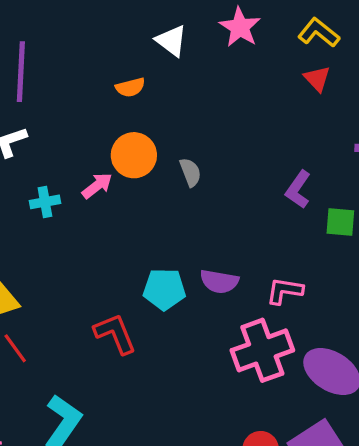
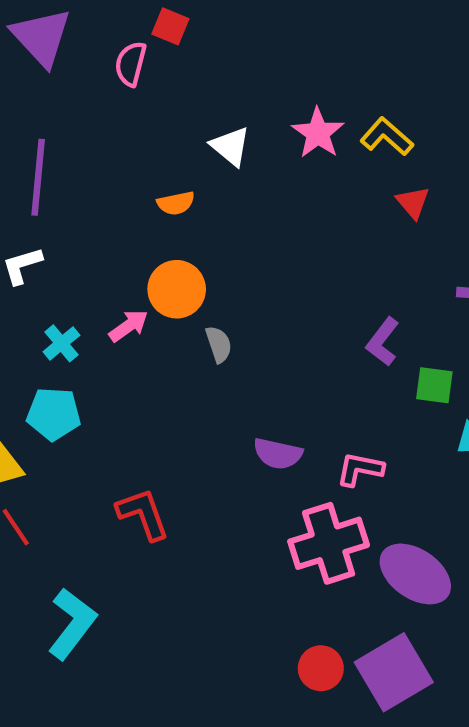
yellow L-shape: (319, 33) -> (387, 137), moved
gray semicircle: (190, 172) -> (219, 344), moved
cyan cross: (45, 202) -> (62, 343), turned -32
cyan pentagon: (164, 289) -> (54, 414), moved

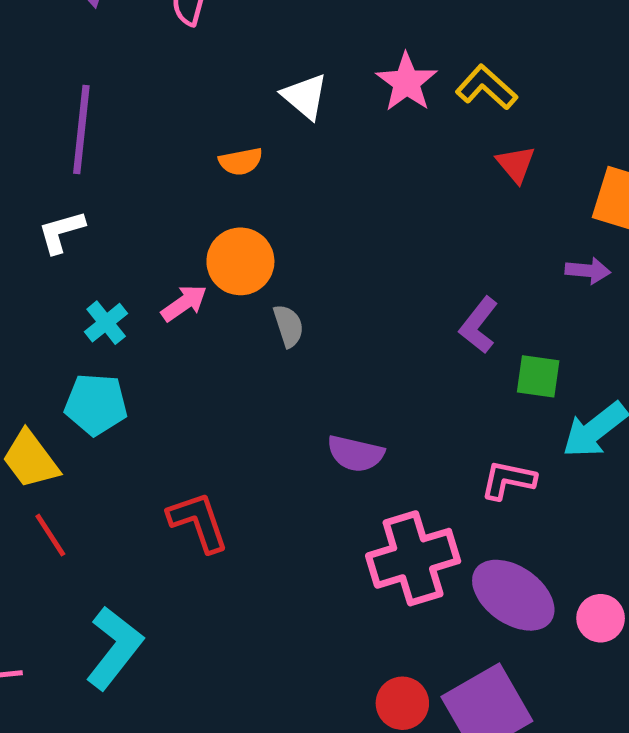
pink L-shape: (360, 469) -> (508, 480), moved

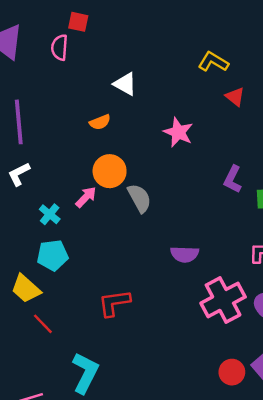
pink star: (407, 82) -> (178, 132), moved
gray semicircle: (288, 326) -> (139, 198), size x1.4
red L-shape: (198, 522) -> (114, 303), turned -68

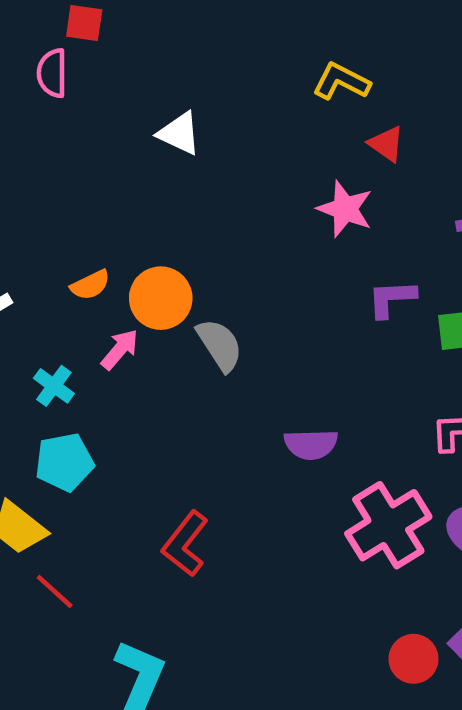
orange semicircle: (100, 122) -> (90, 285), moved
pink star: (178, 132) -> (345, 209), moved
purple L-shape: (233, 179) -> (392, 299), turned 64
red L-shape: (114, 303) -> (185, 544), turned -40

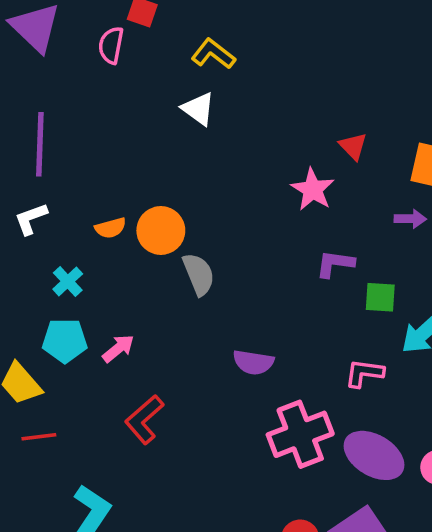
yellow L-shape: (341, 81) -> (213, 54), moved
orange semicircle: (90, 285) -> (110, 228), moved
pink arrow: (120, 349) -> (118, 348), moved
red line: (55, 591) -> (39, 437), turned -60

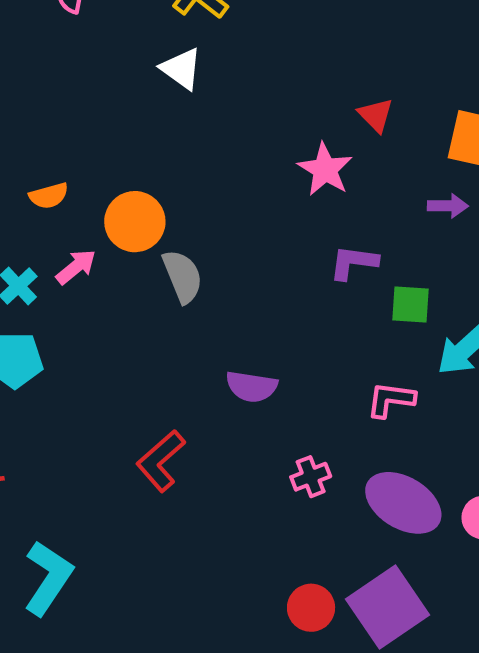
orange semicircle: (110, 228) -> (49, 196), moved
pink arrow: (118, 348) -> (76, 267), moved
red L-shape: (144, 419) -> (161, 461), moved
pink cross: (300, 434) -> (311, 477), size x0.5

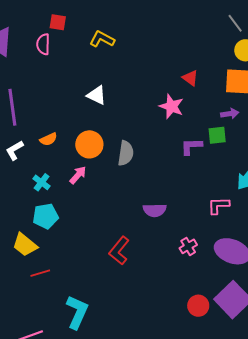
white triangle: (181, 69) -> (97, 95), moved
pink arrow: (76, 267) -> (78, 175), moved
gray semicircle: (183, 276) -> (126, 153), moved, turned 40
green square: (410, 304) -> (217, 135), moved

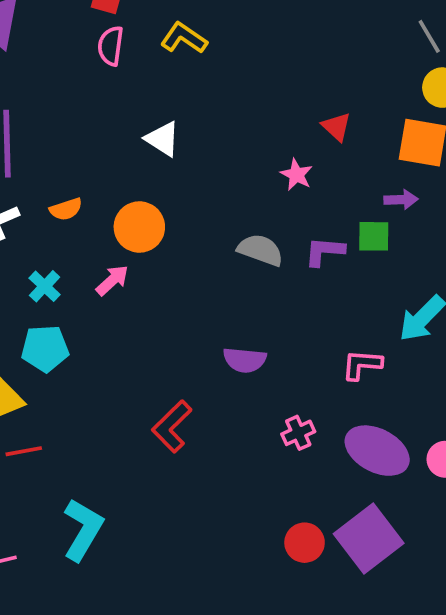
pink semicircle: (43, 44) -> (111, 46), moved
pink star: (171, 106) -> (296, 175), size x0.7
gray semicircle: (126, 153) -> (260, 250), moved, turned -85

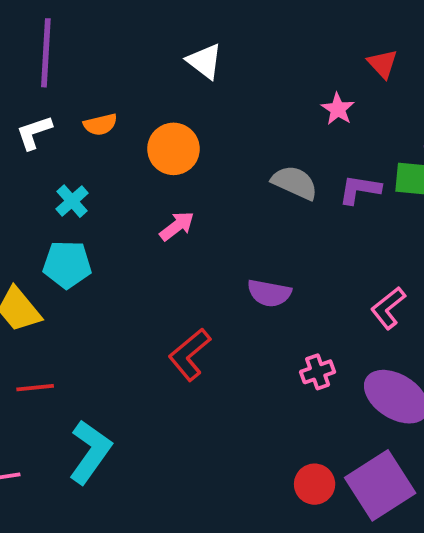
pink arrow: (112, 280) -> (177, 226), moved
pink L-shape: (362, 365) -> (388, 308), turned -48
red line: (24, 451) -> (35, 388), moved

